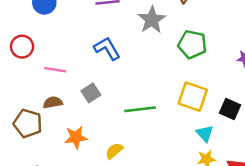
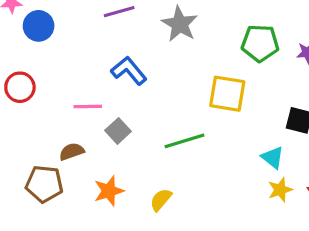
green pentagon: (192, 44) -> (260, 43), moved
pink line: (55, 70) -> (88, 106), moved
yellow square: (193, 97) -> (227, 94), moved

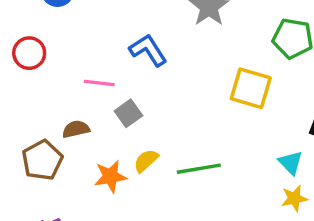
green line: (185, 141) -> (199, 169), moved
brown pentagon: (44, 184) -> (42, 160), turned 30
yellow semicircle: (161, 200) -> (146, 161), moved

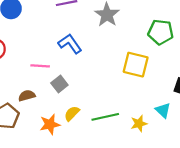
yellow star: (294, 198) -> (139, 123), moved

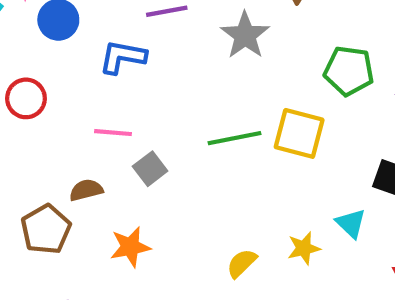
blue L-shape: (70, 44) -> (123, 57), moved, turned -45
yellow semicircle: (72, 113) -> (242, 263), moved
green line: (105, 117) -> (235, 138), moved

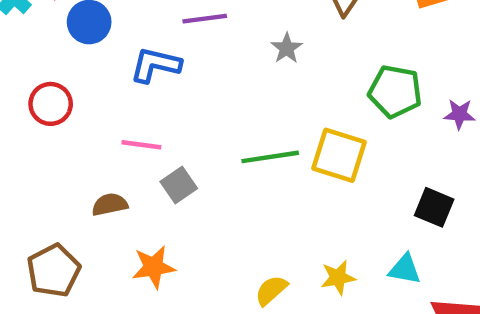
gray star: (245, 35) -> (287, 48), size x0.6
cyan triangle: (351, 223) -> (405, 269), moved, turned -36
brown pentagon: (46, 229) -> (54, 271), moved

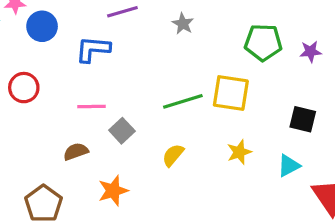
cyan triangle: (405, 269) -> (289, 166), turned -30
yellow star: (338, 278) -> (239, 152), moved
yellow semicircle: (271, 290) -> (173, 155), moved

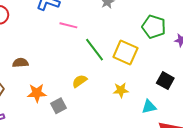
green line: (183, 101) -> (95, 50), turned 55
pink line: (92, 106) -> (68, 25), moved
gray square: (122, 131) -> (58, 106), moved

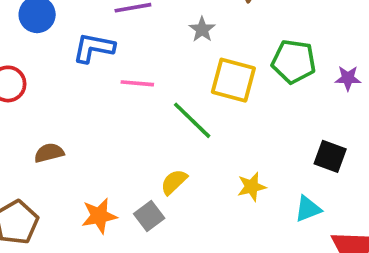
yellow square: (125, 52) -> (233, 80), moved
brown semicircle: (20, 63) -> (49, 153), moved
gray square: (58, 106) -> (149, 216), moved

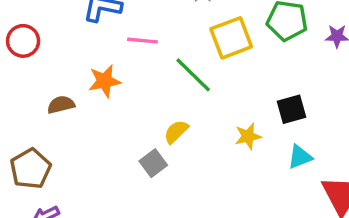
yellow square: (233, 80) -> (231, 38), turned -36
black square: (330, 156) -> (292, 109), moved, turned -36
orange star: (99, 216) -> (105, 81), moved

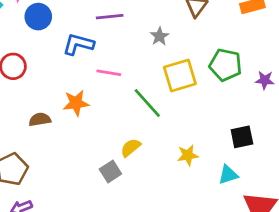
black square: (292, 109) -> (242, 137), moved

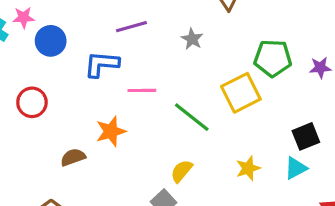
yellow square: (180, 75) -> (241, 93), moved
cyan triangle: (228, 175) -> (296, 168), moved

